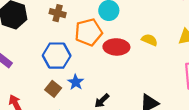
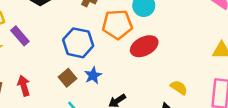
yellow semicircle: (149, 40) -> (179, 88), moved
red ellipse: (116, 47) -> (144, 46), turned -40

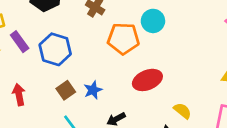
blue hexagon: (78, 43) -> (55, 49), moved
red ellipse: (144, 46) -> (147, 80), moved

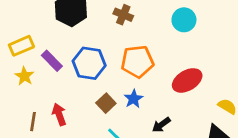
orange pentagon: (123, 39) -> (137, 62), moved

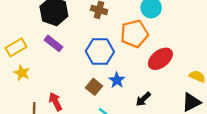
purple rectangle: (52, 61) -> (54, 43), moved
orange pentagon: (137, 62) -> (134, 34), moved
blue hexagon: (89, 63) -> (100, 52), moved

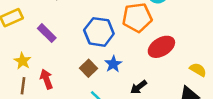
purple rectangle: (54, 43) -> (47, 33), moved
yellow star: (22, 73) -> (22, 61), moved

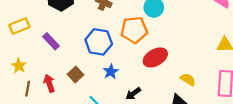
yellow star: (22, 61) -> (19, 66), moved
brown square: (89, 68) -> (76, 75), moved

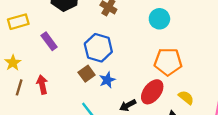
orange pentagon: (134, 30) -> (168, 62), moved
red ellipse: (155, 57) -> (152, 92), moved, turned -30
brown square: (76, 75) -> (87, 74), moved

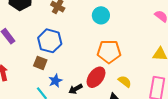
brown square: (87, 74) -> (40, 63), turned -32
blue star: (107, 80) -> (55, 81), moved

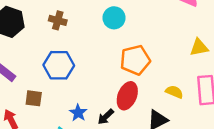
brown square: (40, 63) -> (34, 98), moved
yellow semicircle: (125, 81) -> (174, 92), moved

